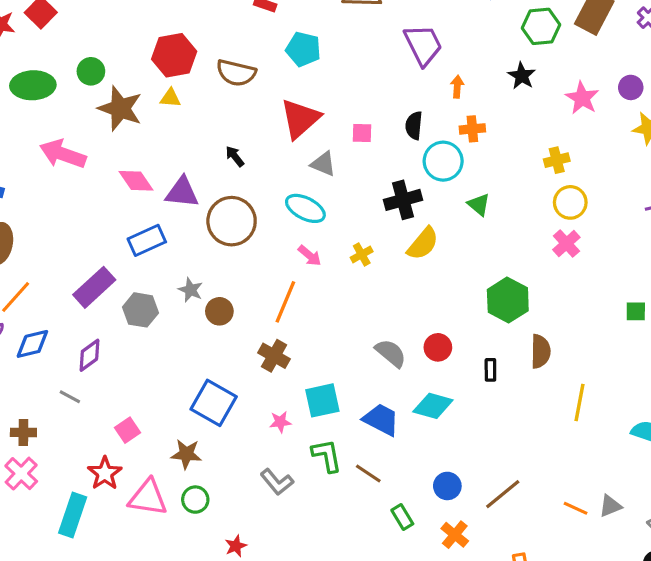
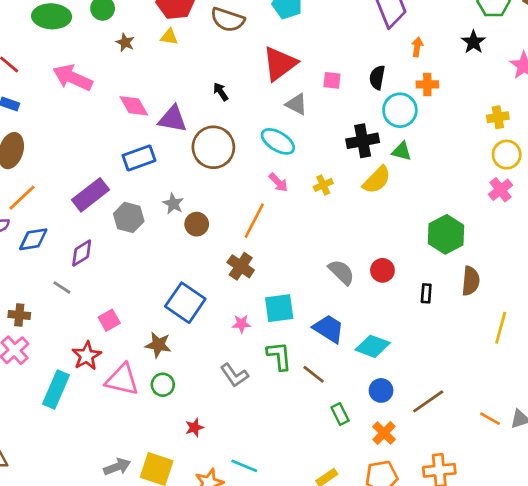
brown star: (120, 109) -> (125, 42), size x0.5
green triangle: (479, 204) -> (402, 151), moved, turned -30
cyan diamond: (433, 406) -> (373, 346), moved

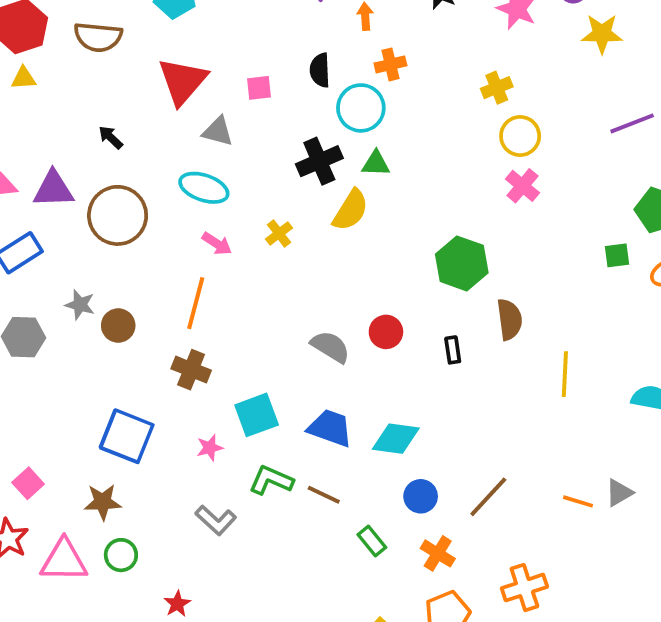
green L-shape: (279, 356) -> (271, 480), turned -48

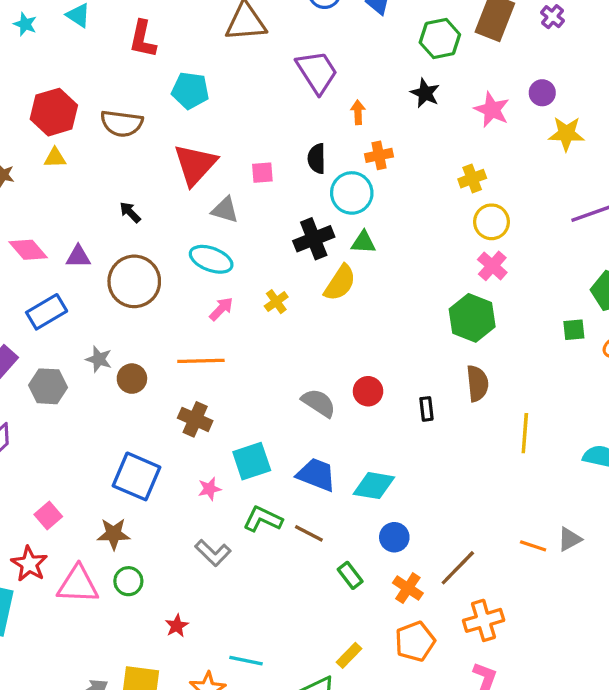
purple triangle: (53, 189) -> (78, 257), size x0.7
pink arrow: (217, 244) -> (221, 309), turned -80
green hexagon: (462, 263) -> (472, 318), moved
orange line: (196, 303) -> (201, 361), turned 72
brown line: (488, 497) -> (458, 568), moved

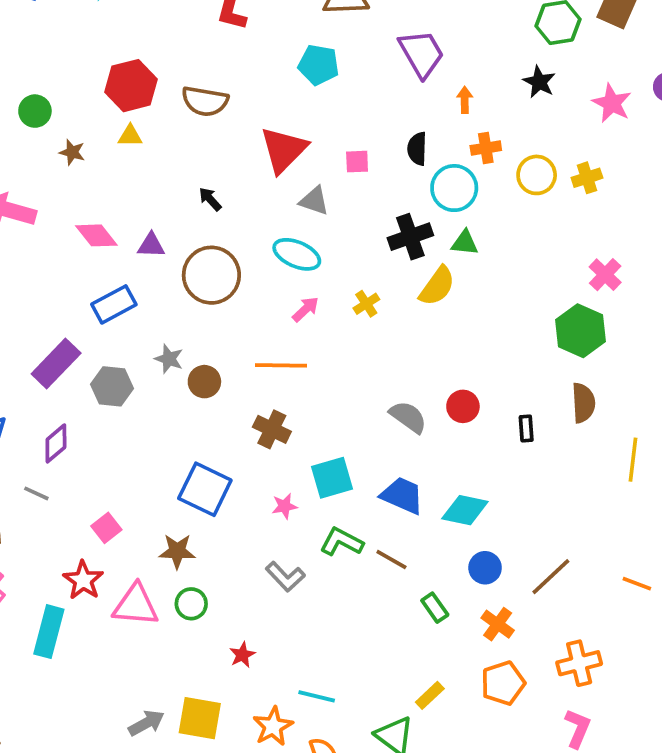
cyan pentagon: (190, 90) -> (319, 65), moved
yellow circle: (492, 222) -> (537, 175), moved
brown line: (458, 568) -> (551, 577), moved

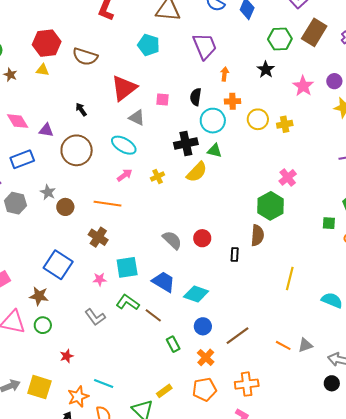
brown semicircle: (583, 403) -> (257, 235), moved

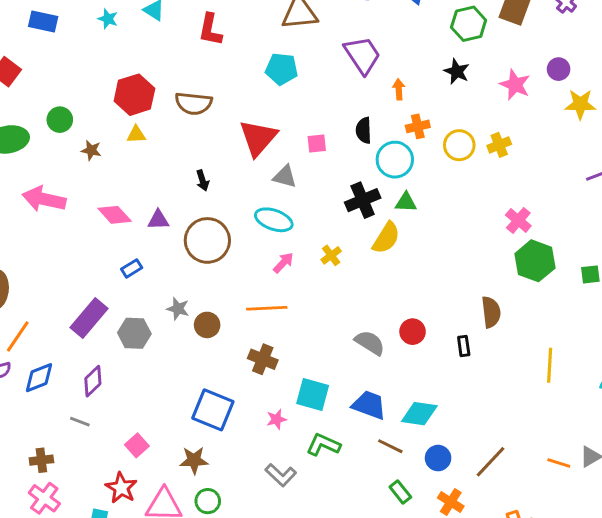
black arrow: (81, 109) -> (203, 180), turned -152
blue rectangle: (22, 159) -> (132, 268), size x0.6
green hexagon: (271, 206) -> (535, 261), moved
cyan square: (127, 267) -> (313, 394), turned 35
brown line: (153, 315) -> (390, 446), moved

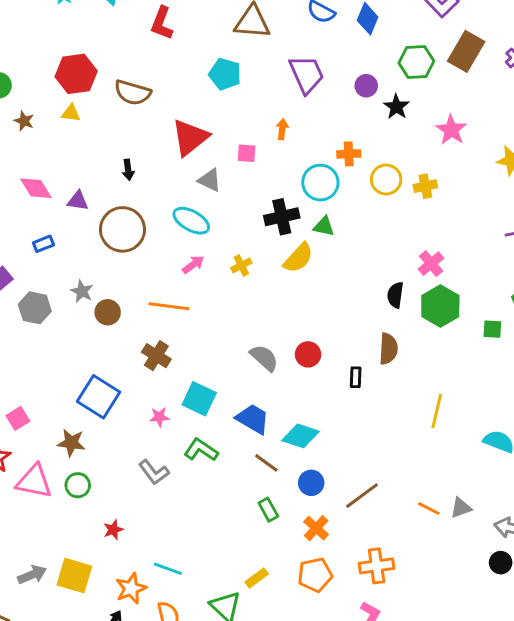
purple circle: (559, 69) -> (366, 86), moved
orange arrow: (399, 89) -> (282, 129), moved
black semicircle: (364, 130) -> (395, 295), moved

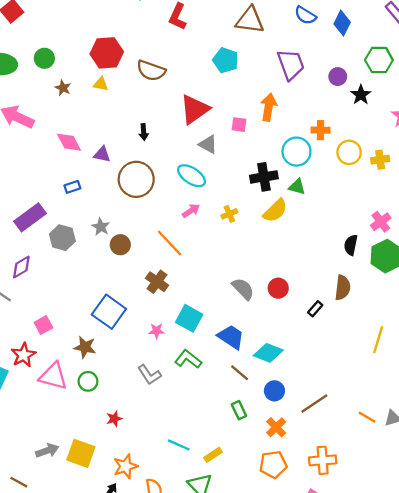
orange arrow: (282, 129) -> (269, 107), size x1.6
orange line: (169, 306) -> (170, 243), turned 36
black rectangle: (356, 377) -> (315, 309), turned 35
cyan line: (168, 569) -> (179, 445), moved
yellow rectangle: (257, 578) -> (213, 455), moved

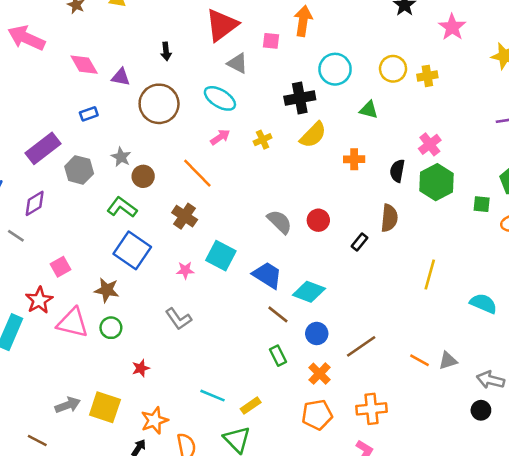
orange cross: (320, 130) -> (354, 159), moved
green triangle: (297, 187) -> (369, 110), moved
green L-shape: (188, 359) -> (122, 207), moved

